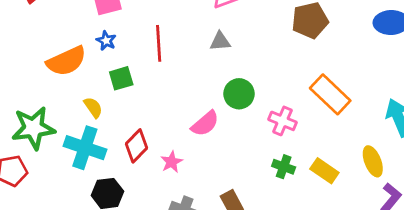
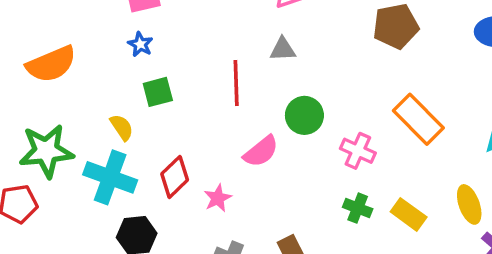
red line: (159, 43) -> (236, 83), moved
orange semicircle: (66, 61) -> (51, 64), moved

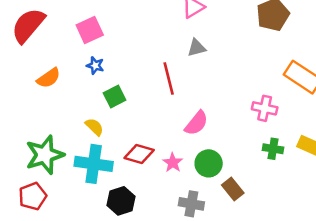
orange semicircle: (51, 64) -> (49, 78), moved, size x0.7
green circle: (304, 115) -> (209, 163), moved
red diamond: (175, 177) -> (139, 154), turned 72

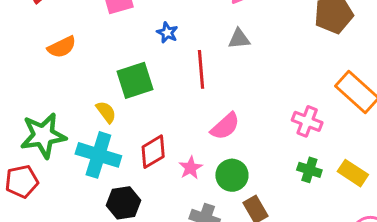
blue star: (95, 66) -> (167, 33), moved
green square: (115, 96) -> (135, 80), size x1.4
red diamond: (139, 154) -> (153, 152), turned -56

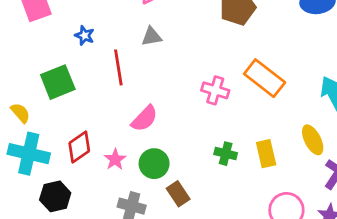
yellow semicircle: (106, 112) -> (20, 113), moved
pink cross: (307, 121) -> (215, 90), moved
yellow rectangle: (353, 173) -> (266, 154), turned 48

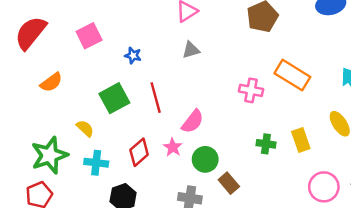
red line: (118, 67) -> (156, 98), moved
cyan cross: (29, 154) -> (96, 163), size x0.7
pink star: (115, 159) -> (173, 147), moved

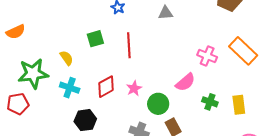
orange semicircle: (51, 82) -> (16, 32), moved
green square: (114, 98) -> (95, 39), size x0.7
pink semicircle: (193, 121) -> (185, 82), moved

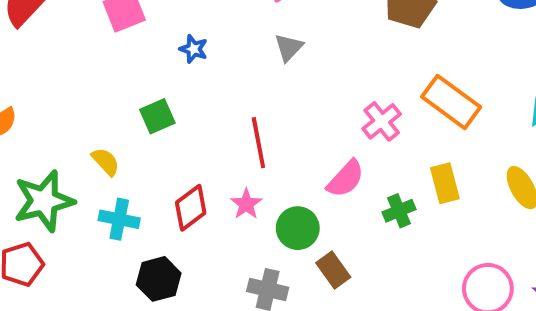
gray triangle: (166, 13) -> (289, 47), turned -35
red line: (129, 45) -> (258, 143), moved
pink cross: (207, 56) -> (382, 121), turned 36
green cross: (210, 102) -> (399, 211), turned -35
yellow rectangle: (239, 105) -> (445, 183), moved

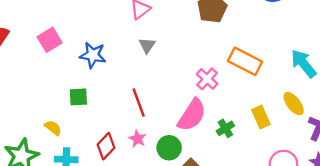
blue star: (193, 49) -> (93, 55), size x1.6
green square: (157, 116) -> (78, 97), turned 30
pink semicircle: (346, 179) -> (192, 115), size x1.4
yellow rectangle: (445, 183) -> (261, 117), moved

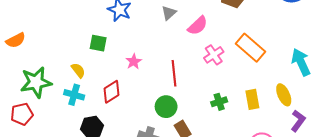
red line: (139, 103) -> (174, 73), moved
pink semicircle: (192, 115) -> (198, 26), moved, size x0.7
yellow semicircle: (53, 128) -> (78, 70), moved
pink star: (137, 139) -> (134, 62), moved

